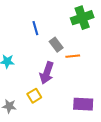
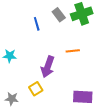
gray rectangle: (56, 45) -> (59, 15), moved

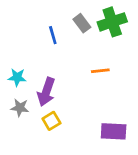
purple arrow: (48, 67) -> (46, 92), moved
gray star: (12, 99) -> (20, 108), moved

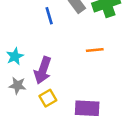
cyan star: (17, 77) -> (15, 56), turned -30
purple rectangle: (114, 131) -> (87, 108), moved

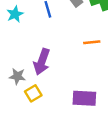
cyan star: (15, 56) -> (15, 14), moved
yellow square: (48, 98) -> (33, 93), moved

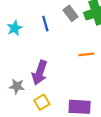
yellow square: (33, 93) -> (42, 102), moved

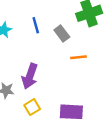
gray rectangle: (70, 13) -> (62, 34), moved

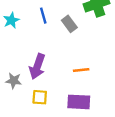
orange line: (78, 57) -> (81, 70), moved
yellow square: (32, 107) -> (40, 97), turned 35

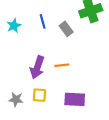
orange line: (81, 70) -> (62, 65), moved
gray star: (14, 81) -> (16, 99), moved

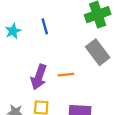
gray rectangle: (66, 29) -> (98, 52), moved, size x1.5

